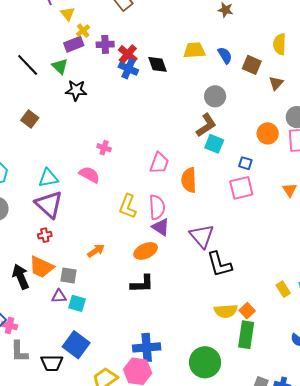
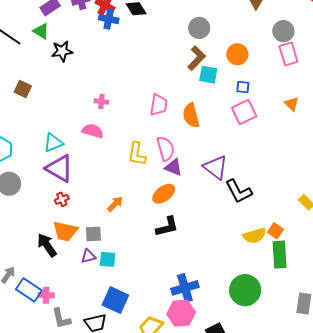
orange circle: (268, 133) -> (237, 54), moved

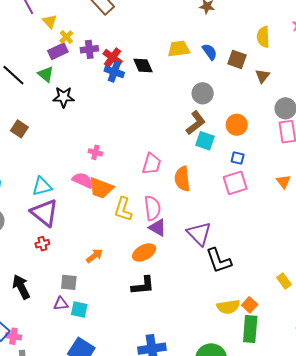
orange trapezoid: (65, 231) -> (101, 188), moved

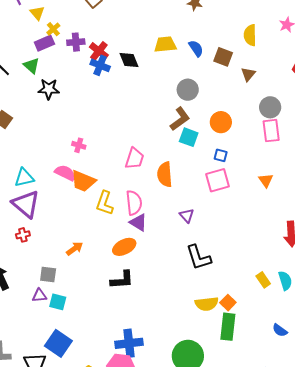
purple triangle: (199, 234) -> (187, 216), moved, size x0.6

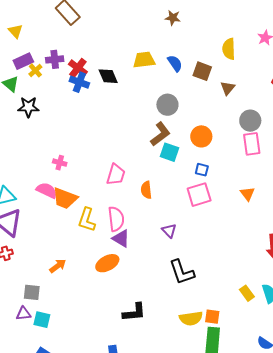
yellow cross: (53, 29) -> (35, 70), moved
orange semicircle: (165, 174) -> (146, 190), size x0.7
black L-shape: (122, 280) -> (134, 312), moved
orange square: (228, 303) -> (212, 317), turned -35

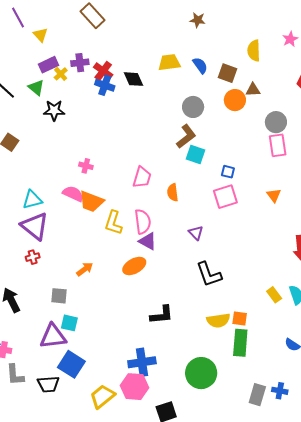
brown triangle: (228, 88) -> (253, 90), turned 49
orange circle: (201, 136) -> (235, 100), moved
purple triangle: (23, 314) -> (53, 336), moved, size x1.8

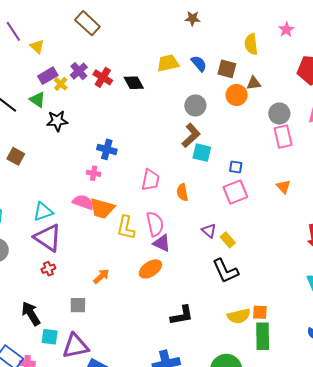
purple cross: (80, 63) -> (79, 71), turned -30
blue cross: (105, 85) -> (107, 149), moved
yellow rectangle: (274, 295) -> (228, 240), moved
cyan square: (69, 323) -> (50, 337), moved

